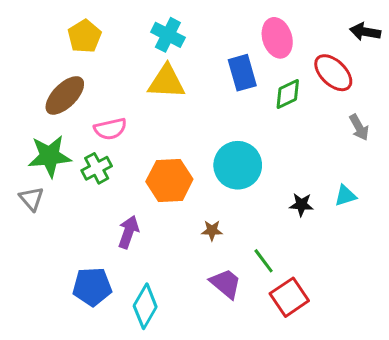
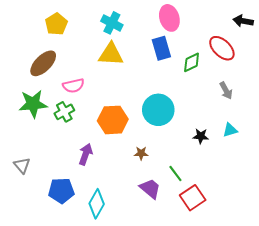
pink ellipse: (277, 38) -> (169, 18), moved
gray arrow: (359, 127) -> (226, 91), moved
gray triangle: (31, 199) -> (22, 165), moved

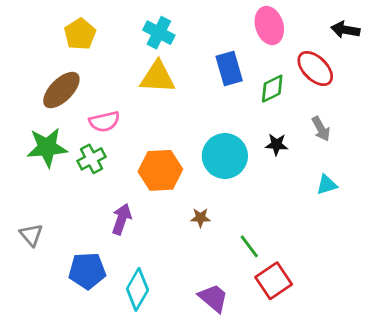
pink ellipse: (169, 18) -> (269, 25), moved
black star: (201, 136) -> (276, 145), moved
purple trapezoid: (150, 189) -> (213, 298), moved

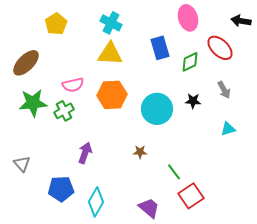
brown ellipse: (61, 90) -> (26, 63), moved
orange hexagon: (160, 170) -> (112, 95), moved

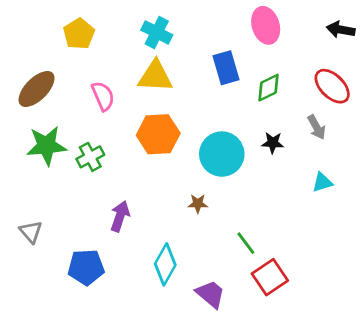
red ellipse: (220, 48) -> (332, 86), moved
pink semicircle: (73, 85) -> (103, 96), moved, turned -100
brown star: (140, 152) -> (198, 204), moved
cyan diamond: (96, 202) -> (165, 264), moved

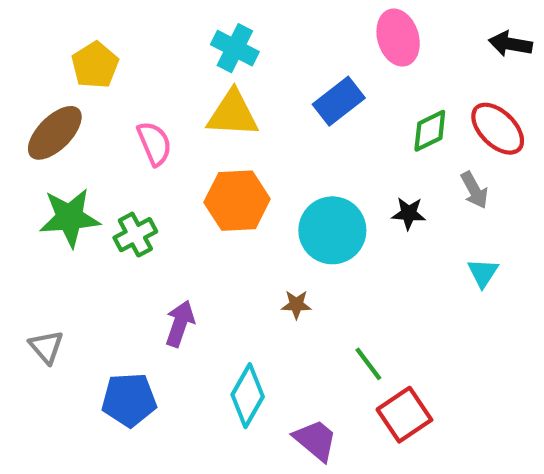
yellow pentagon: (79, 34) -> (95, 65), moved
blue rectangle: (226, 68) -> (339, 101), turned 68
green diamond: (268, 88) -> (430, 131), moved
cyan triangle: (322, 182) -> (483, 273), turned -40

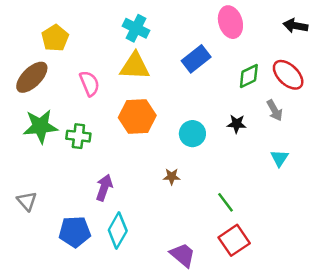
cyan circle: (332, 230) -> (192, 134), size x0.7
green cross: (135, 235) -> (78, 136), turned 35
green line: (368, 364) -> (226, 202), moved
cyan diamond: (248, 396) -> (118, 231), moved

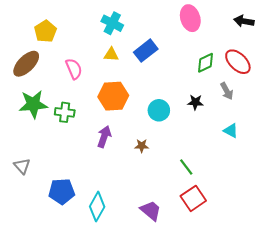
blue rectangle: (196, 59) -> (146, 51), moved
yellow triangle: (135, 66) -> (111, 55), size x0.6
cyan triangle: (279, 158) -> (231, 131), turned -35
purple arrow: (104, 188) -> (104, 137), moved
cyan diamond: (118, 231) -> (97, 207), moved

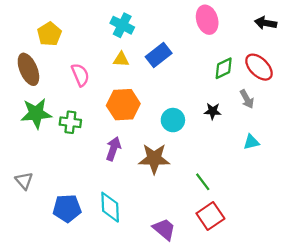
brown ellipse: (26, 64) -> (28, 69), turned -68
cyan triangle: (231, 131) -> (251, 142), turned -42
brown star: (142, 146) -> (154, 159), size x2.0
cyan diamond: (97, 207) -> (110, 207), moved, turned -32

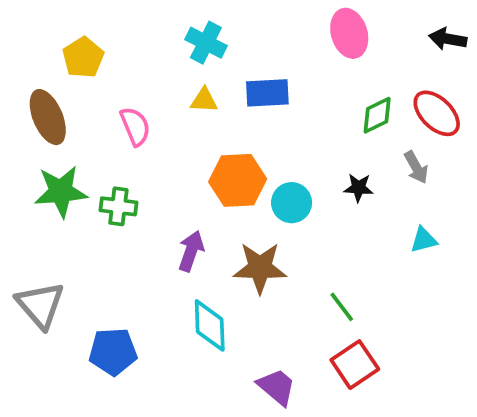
blue rectangle: (159, 55) -> (267, 93), turned 35
orange hexagon: (123, 105) -> (238, 180), moved
gray triangle: (24, 181) -> (40, 305), size x1.6
cyan diamond: (110, 207) -> (210, 325), moved

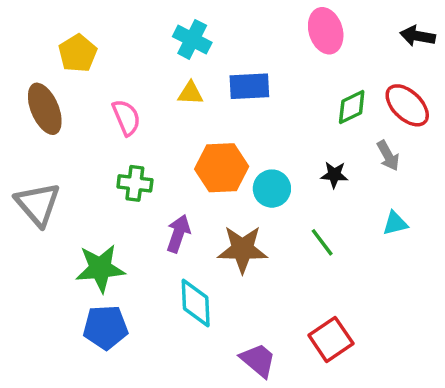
green star: (61, 191) -> (100, 268), moved
green cross: (118, 206) -> (135, 183), moved
gray triangle: (40, 305) -> (38, 204), moved
green line: (342, 307) -> (322, 242), moved

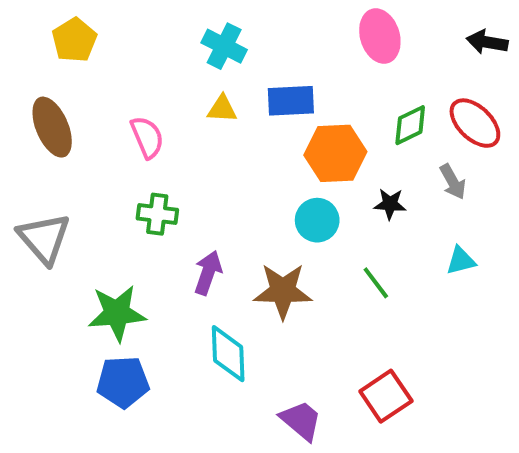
yellow pentagon: (78, 53) -> (74, 40), moved
orange hexagon: (222, 168) -> (335, 153), moved

